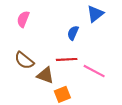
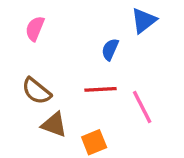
pink line: (94, 71) -> (142, 107), turned 35
brown triangle: (45, 75) -> (54, 125), moved

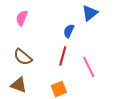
red line: (100, 89) -> (63, 56), turned -72
brown triangle: (54, 125) -> (19, 85), moved

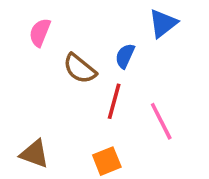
brown semicircle: (23, 57) -> (80, 69), moved

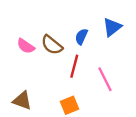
blue triangle: (163, 23) -> (112, 27), moved
pink semicircle: (40, 32) -> (26, 46), moved, turned -78

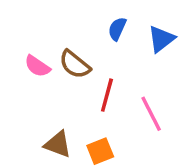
blue semicircle: (81, 37) -> (117, 29), moved
brown triangle: (22, 101) -> (58, 144), moved

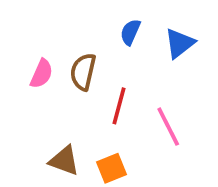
brown semicircle: (75, 64) -> (83, 72), turned 64
pink semicircle: (37, 66) -> (41, 74), turned -100

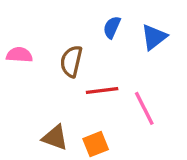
pink semicircle: (41, 74) -> (19, 55), moved, turned -110
red line: (119, 106) -> (102, 91), turned 68

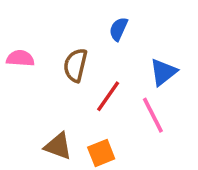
blue triangle: (154, 37) -> (163, 72), moved
red line: (102, 91) -> (108, 96), turned -48

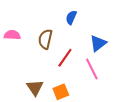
brown triangle: (58, 146) -> (35, 88), turned 36

